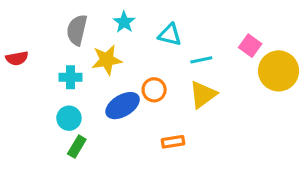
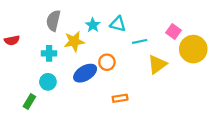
cyan star: (124, 22) -> (93, 25), moved
yellow triangle: (203, 95) -> (157, 64), moved
green rectangle: (77, 147) -> (29, 102), moved

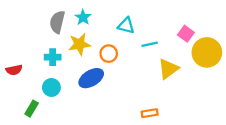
cyan star: (93, 25) -> (83, 17), moved
red semicircle: (12, 40) -> (14, 70), moved
orange circle: (107, 62) -> (109, 54), moved
orange rectangle: (120, 98) -> (150, 113), moved

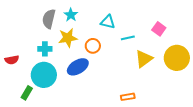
yellow circle: (207, 52) -> (177, 58), moved
cyan circle: (51, 87) -> (44, 75), size x1.6

